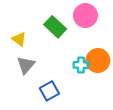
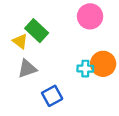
green rectangle: (55, 27) -> (37, 31), moved
gray triangle: (26, 65) -> (27, 69), turned 30

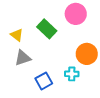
green rectangle: (37, 31) -> (47, 29), moved
cyan cross: (85, 69) -> (72, 74), moved

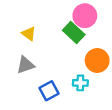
green rectangle: (47, 29) -> (74, 32), moved
yellow triangle: (17, 35) -> (29, 34), moved

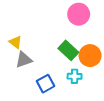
green rectangle: (74, 32) -> (68, 50), moved
yellow triangle: (29, 34) -> (15, 42), moved

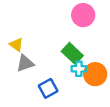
orange circle: (90, 56) -> (95, 74), moved
cyan cross: (75, 76) -> (79, 69), moved

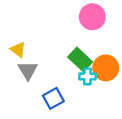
gray triangle: (25, 63) -> (28, 70), turned -42
orange circle: (95, 74) -> (106, 68), moved

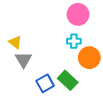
green rectangle: (80, 59) -> (68, 80), moved
cyan cross: (87, 76) -> (74, 41), moved

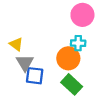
orange circle: (89, 58) -> (68, 58), moved
blue square: (45, 83) -> (35, 76), moved, turned 36

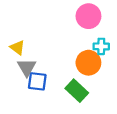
cyan cross: (78, 43) -> (101, 46), moved
orange circle: (68, 58) -> (88, 63), moved

